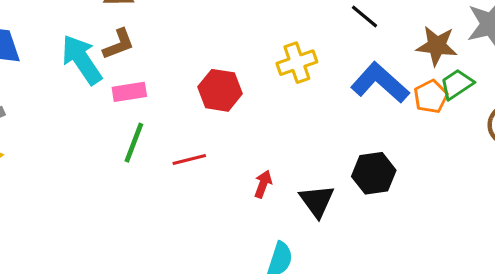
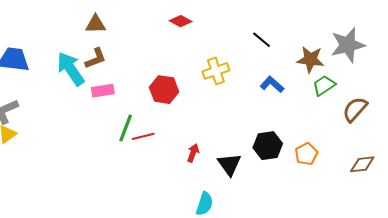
blue L-shape: (380, 83) -> (272, 84), size x0.6
orange pentagon: (431, 96) -> (306, 154), moved
green line: (134, 143) -> (126, 128), moved

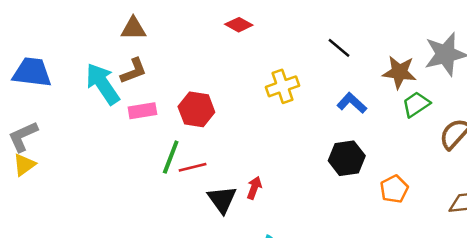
red hexagon: (164, 90) -> (196, 109), moved
black hexagon: (268, 146) -> (347, 158), moved
black triangle: (229, 164) -> (222, 199), moved

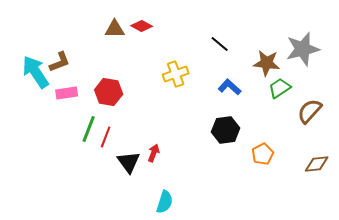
brown triangle: (133, 29) -> (115, 29), moved
red line: (193, 167) -> (106, 137), turned -55

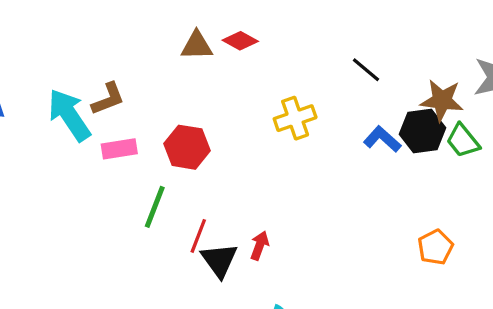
green trapezoid: (280, 88) -> (463, 141), turned -95
black hexagon: (226, 130) -> (423, 131), moved
red line: (106, 137) -> (198, 236), moved

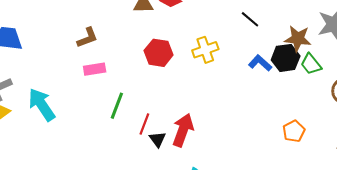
cyan arrow: (69, 115) -> (42, 105), moved
red hexagon: (187, 147) -> (159, 53), moved
red arrow: (260, 246) -> (183, 130), size x1.8
black triangle: (219, 260) -> (158, 139), size x0.7

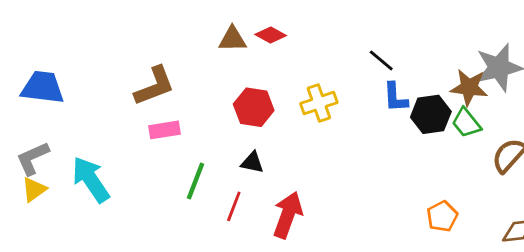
brown L-shape: (87, 38) -> (154, 86), size x1.4
brown star: (298, 39) -> (469, 87), moved
blue L-shape: (260, 63) -> (395, 97), moved, turned -135
black triangle: (158, 139) -> (252, 163), moved, turned -42

